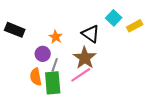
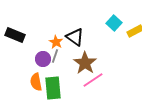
black triangle: (91, 34) -> (75, 37), moved
gray line: (55, 65) -> (55, 56), moved
pink line: (81, 75) -> (93, 80), moved

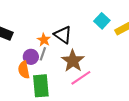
orange semicircle: (36, 82) -> (24, 70), moved

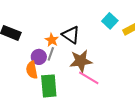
brown star: (73, 61) -> (81, 61), turned 30
pink line: (81, 78) -> (89, 78), turned 65

